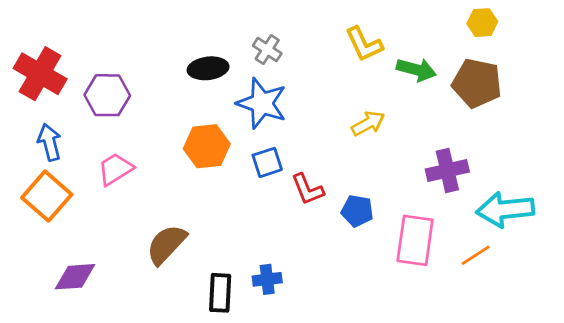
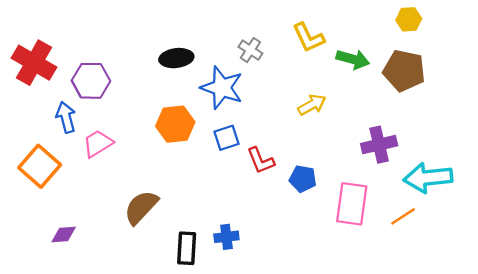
gray cross: (267, 50) -> (250, 50), moved
blue arrow: (49, 142) -> (66, 117), moved
purple diamond: (75, 277) -> (64, 235), size x0.7

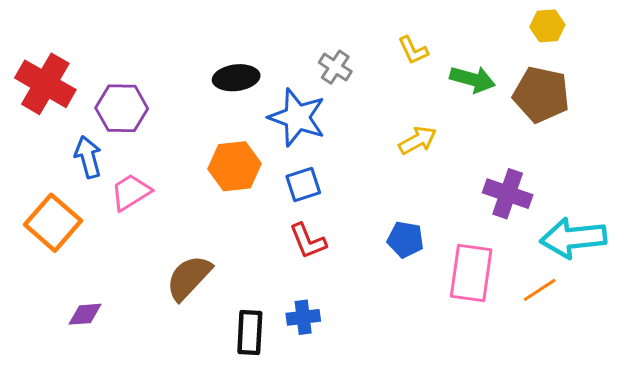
yellow L-shape: (308, 38) -> (413, 50), size x0.7
purple cross: (379, 145) -> (508, 194), turned 32
red L-shape: (261, 161) -> (308, 241), moved

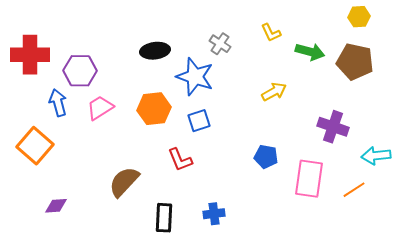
red cross: (45, 84) -> (30, 55), turned -30
pink trapezoid: (131, 192) -> (100, 108), moved
cyan arrow: (573, 238) -> (376, 156), size x0.7
red L-shape: (308, 241) -> (180, 160), moved
blue cross: (303, 317) -> (214, 214), moved

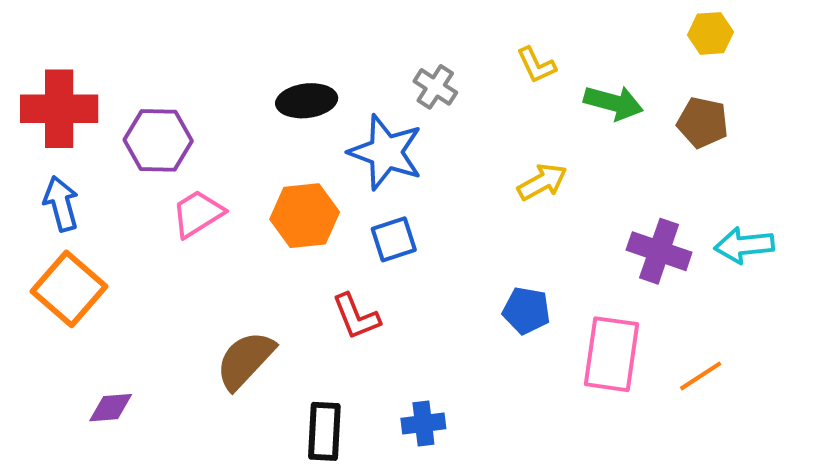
brown pentagon: (355, 62) -> (703, 123), size x0.7
blue arrow: (58, 103) -> (61, 204), moved
cyan arrow: (376, 156) -> (744, 245), moved

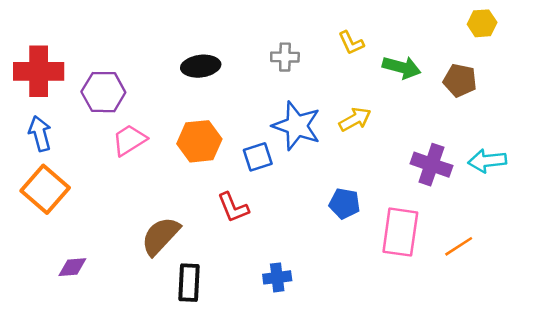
yellow hexagon: (711, 33) -> (482, 23), moved
gray cross: (435, 87) -> (285, 57), turned -32
blue star: (386, 152) -> (297, 126), moved
black rectangle: (324, 431) -> (189, 283), moved

